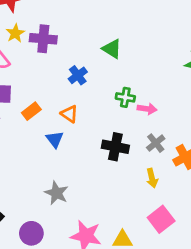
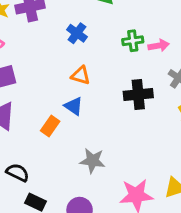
orange rectangle: (31, 111) -> (50, 126), moved

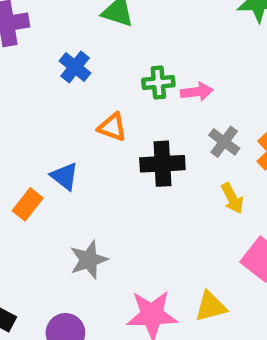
orange triangle: (81, 75) -> (112, 127), moved
gray star: (93, 161) -> (89, 260), turned -30

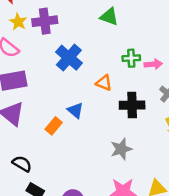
blue cross: (75, 67) -> (69, 58), moved, size x1.5
gray star: (89, 260) -> (121, 149), moved

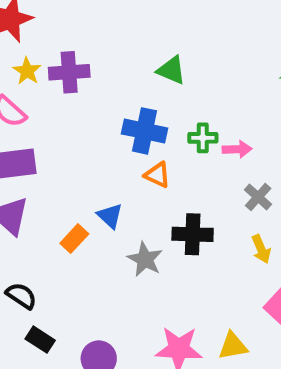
blue cross: (69, 58) -> (144, 131), moved, turned -32
black cross: (132, 105) -> (193, 234), moved
gray star: (121, 149) -> (145, 259), moved, turned -30

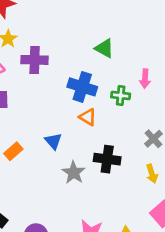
purple cross: (69, 72) -> (35, 60), moved
pink arrow: (237, 149) -> (145, 79), moved, turned 90
orange rectangle: (74, 239) -> (13, 151), moved

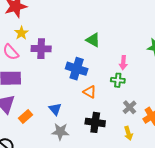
green cross: (121, 96) -> (118, 80), moved
orange triangle: (88, 117) -> (90, 92), moved
gray star: (74, 173) -> (60, 132), moved, turned -30

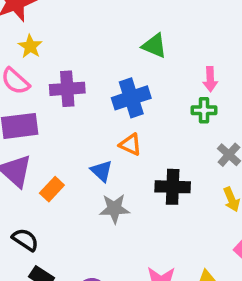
purple cross: (41, 49) -> (67, 89), moved
blue cross: (77, 69) -> (131, 98), turned -30
orange triangle: (90, 92) -> (130, 144), moved

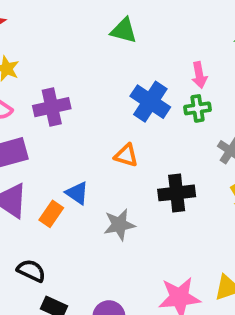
green triangle: (154, 46) -> (124, 31), moved
blue cross: (131, 98) -> (150, 102), moved, turned -30
blue triangle: (102, 171) -> (77, 193), moved

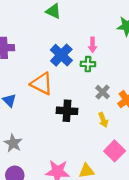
orange triangle: (126, 155) -> (42, 84), size x1.6
gray star: (119, 225) -> (13, 143), moved, turned 30

